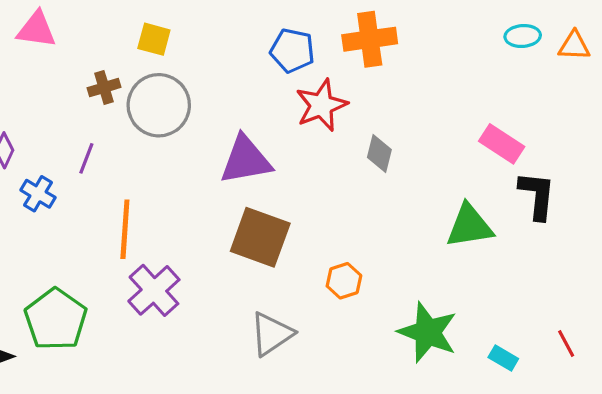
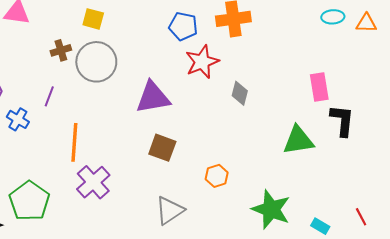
pink rectangle: (502, 144) -> (319, 87), turned 48
brown square: (260, 237) -> (162, 148), size x0.7

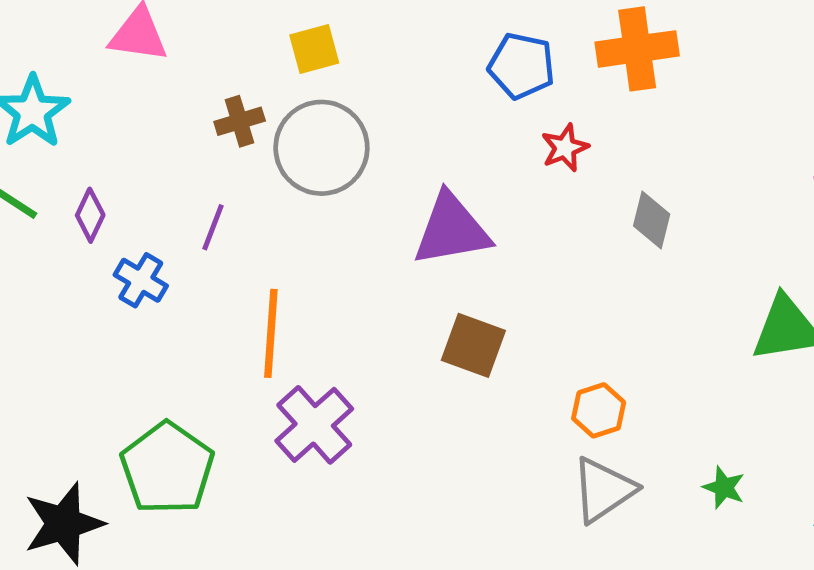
yellow square: (93, 19) -> (314, 49), turned -30
red star: (202, 62) -> (565, 148), size x0.6
green star: (271, 209) -> (724, 487), size x0.5
gray triangle: (170, 210) -> (603, 490), moved

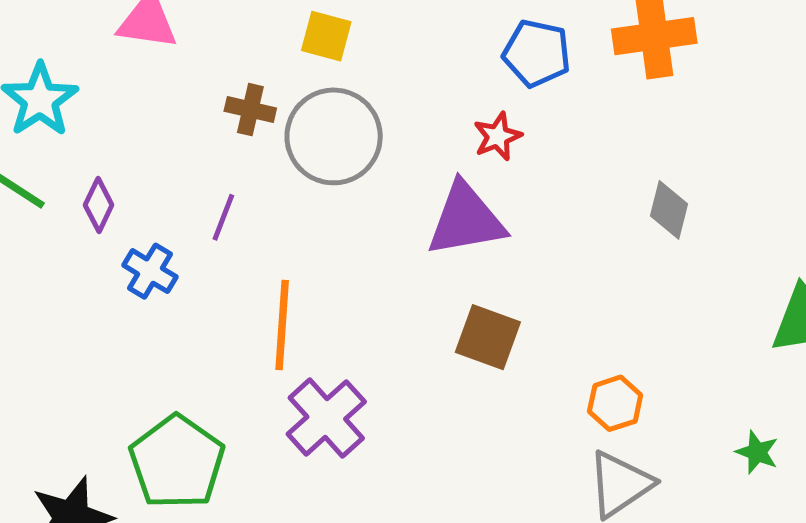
yellow square: (314, 49) -> (326, 36), turned 30
brown cross: (240, 121) -> (250, 110), turned 30
red star: (565, 148) -> (498, 136), moved
green star: (724, 487) -> (757, 452), moved

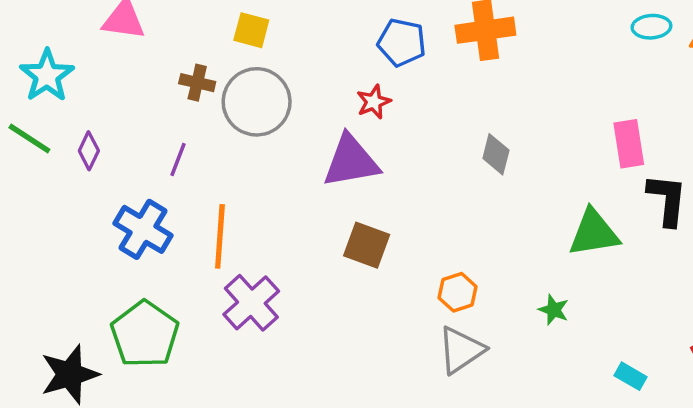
blue cross: (150, 271) -> (143, 229), moved, size x1.5
green star: (757, 452) -> (554, 310), moved

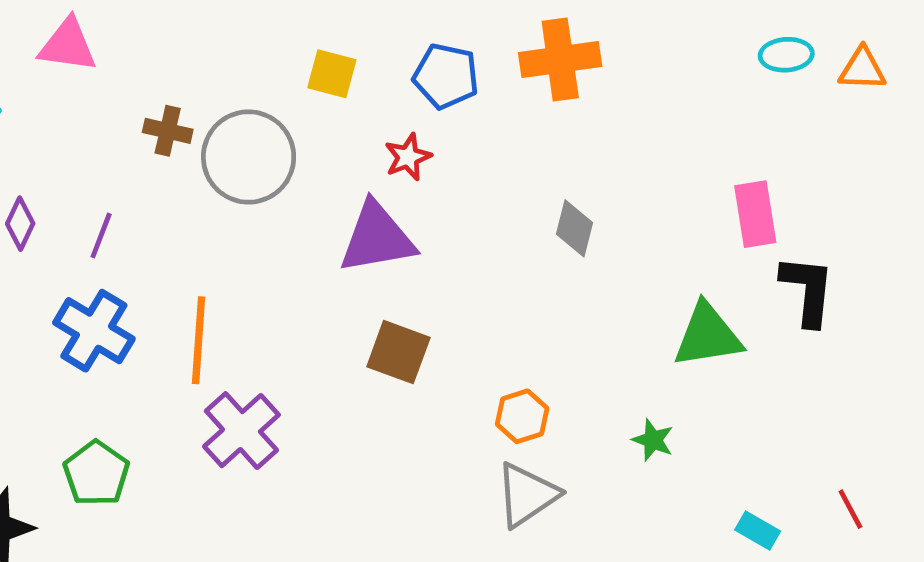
yellow square: (251, 30) -> (332, 74), moved
purple line: (178, 159) -> (101, 236), moved
green pentagon: (145, 334) -> (96, 473), size x0.7

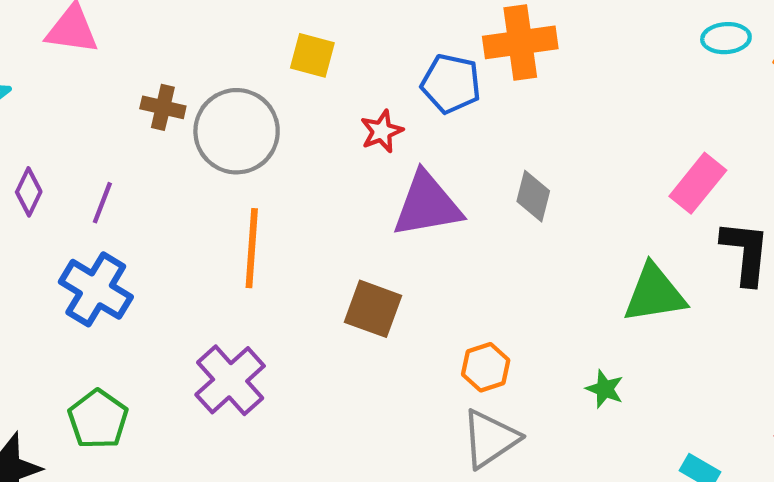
blue pentagon: (446, 76) -> (451, 84), moved
pink rectangle: (755, 214) -> (698, 183), turned 48
purple triangle: (377, 238) -> (427, 205), moved
orange line: (199, 340) -> (252, 248), moved

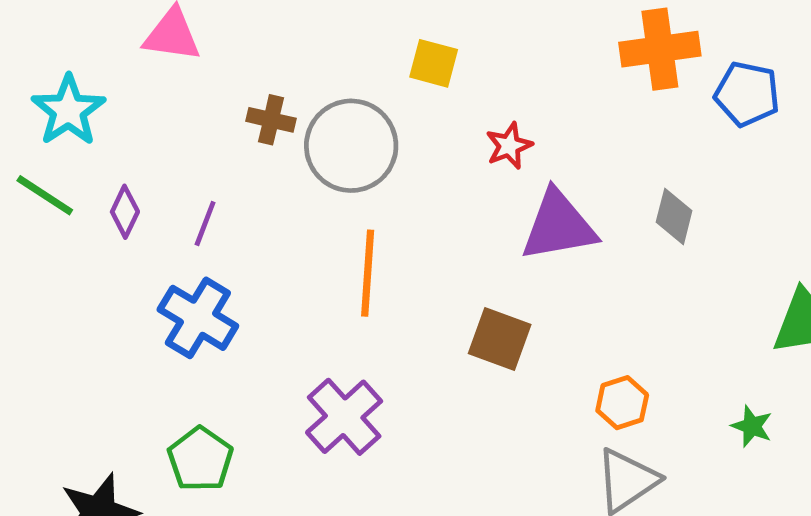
blue pentagon: (451, 84) -> (747, 94), moved

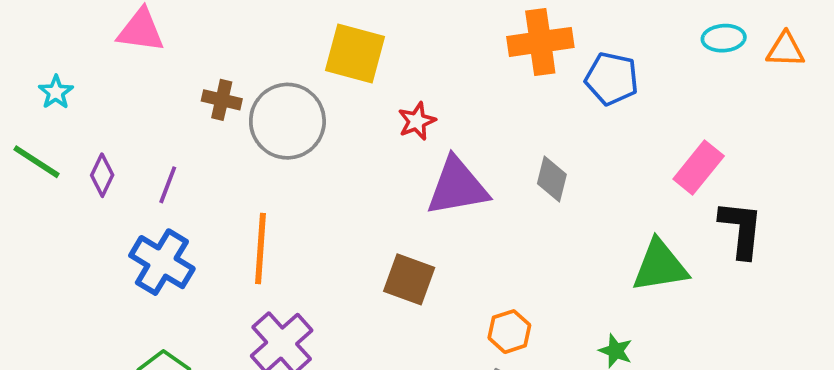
yellow square: (434, 63) -> (355, 54), size x1.5
cyan star: (68, 110) -> (56, 92), size x0.6
orange line: (368, 273) -> (260, 249), moved

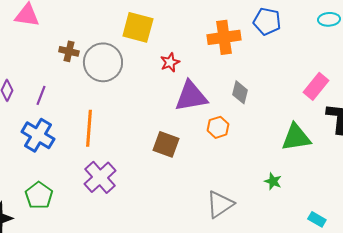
orange cross: (540, 42) -> (224, 37), moved
blue pentagon: (612, 79) -> (267, 21), moved
orange hexagon: (509, 332) -> (218, 127), moved

